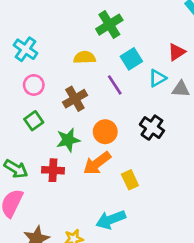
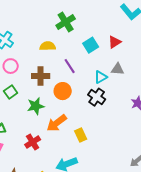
cyan square: (131, 59) -> (91, 45), moved
cyan triangle: (157, 78) -> (101, 77), moved
brown cross: (75, 99) -> (41, 76), turned 30
orange circle: (105, 132) -> (63, 91), moved
red cross: (53, 170) -> (33, 142), moved, turned -35

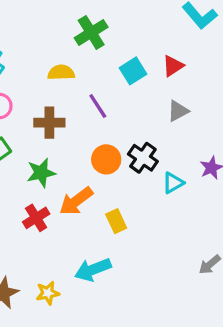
gray triangle: (118, 69) -> (178, 111), turned -32
cyan triangle: (101, 77) -> (173, 183), moved
orange circle: (63, 91) -> (106, 159), moved
red cross: (33, 142) -> (36, 218), moved

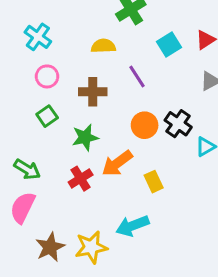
yellow star: (48, 293) -> (91, 247), size x1.5

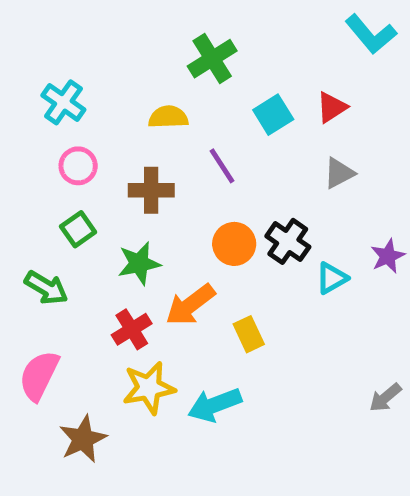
green arrow: (27, 169) -> (46, 288), moved
yellow star: (91, 247) -> (149, 388), moved

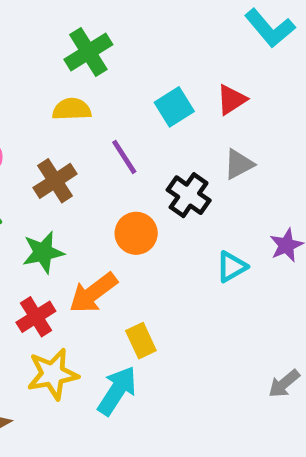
green cross: (212, 59) -> (88, 52), moved
brown cross: (151, 190) -> (55, 181), turned -33
black cross: (288, 241) -> (189, 195), moved
yellow rectangle: (249, 334) -> (141, 341), moved
cyan arrow: (215, 405) -> (117, 391), turned 144

